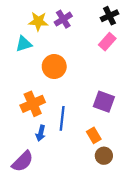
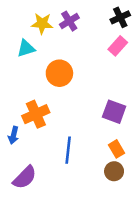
blue line: (62, 118) -> (68, 150), moved
blue arrow: (41, 133) -> (13, 135), moved
orange rectangle: (94, 135) -> (117, 149), moved

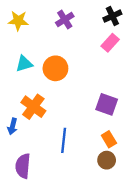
yellow star: (42, 24) -> (18, 21), moved
cyan triangle: (26, 48) -> (24, 64), moved
orange cross: (36, 114) -> (33, 107), turned -30
purple semicircle: (25, 177) -> (23, 166), turned 140

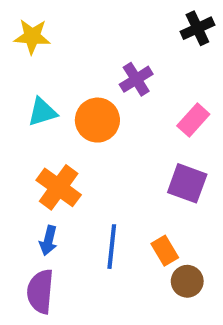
purple cross: (65, 20) -> (136, 79), moved
pink rectangle: (110, 43) -> (193, 120), moved
blue arrow: (12, 126) -> (48, 240), moved
orange rectangle: (109, 139) -> (165, 251), moved

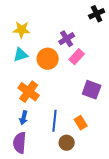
yellow star: (32, 36) -> (22, 30), moved
pink rectangle: (193, 120) -> (77, 57), moved
brown circle: (187, 281) -> (67, 143), moved

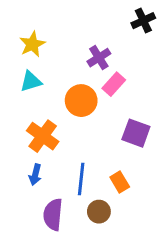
yellow star: (22, 30) -> (32, 44), turned -30
orange circle: (48, 59) -> (81, 101), moved
purple semicircle: (20, 143) -> (53, 215), moved

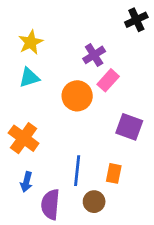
orange cross: (43, 136) -> (24, 138), moved
blue arrow: (35, 175) -> (26, 182), moved
orange rectangle: (120, 182) -> (114, 173), turned 42

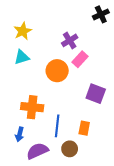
orange cross: (24, 138) -> (32, 107), moved, turned -30
purple semicircle: (50, 204) -> (37, 151), turned 60

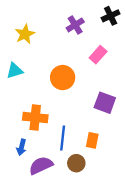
purple cross: (70, 40) -> (75, 25), moved
cyan triangle: (22, 57) -> (15, 71), moved
pink rectangle: (80, 59) -> (98, 55), moved

